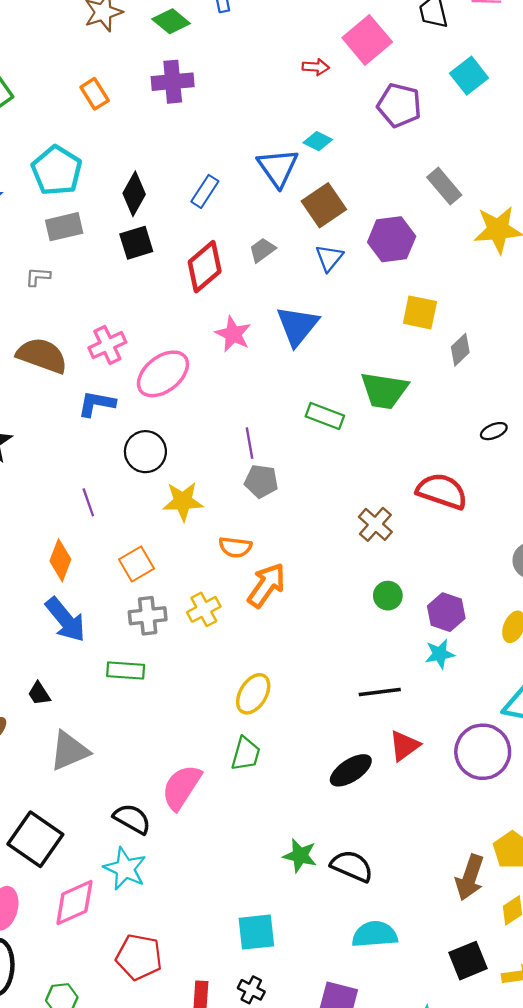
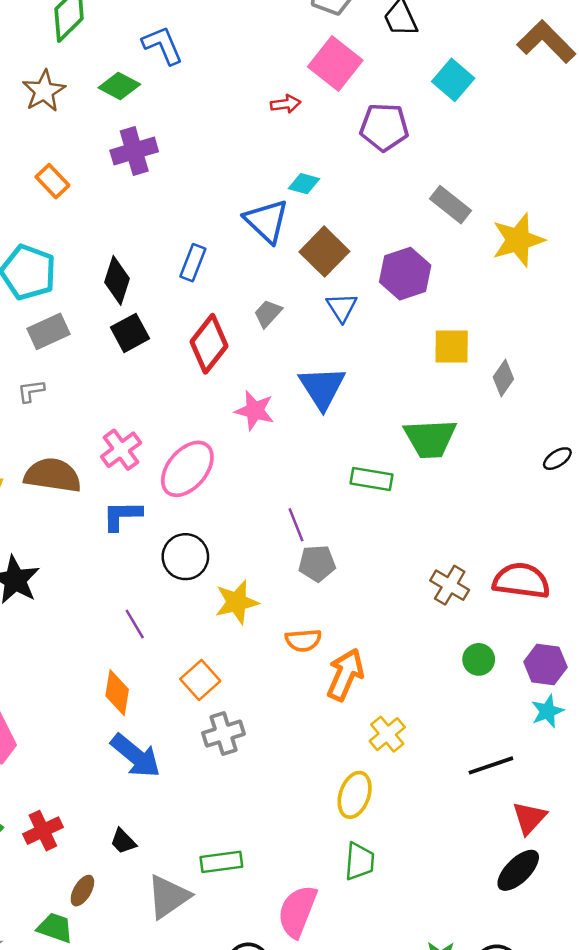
red semicircle: (442, 491) -> (521, 581), moved
yellow cross: (204, 609) -> (387, 734), moved
green rectangle: (126, 670) -> (221, 862), moved
black ellipse: (351, 770) -> (518, 870), moved

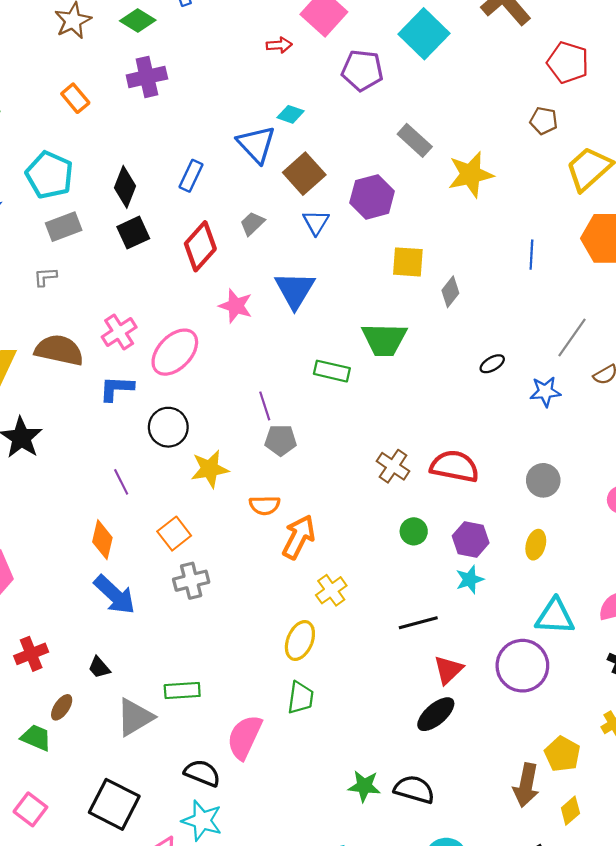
cyan square: (453, 80) -> (424, 34), size x1.4

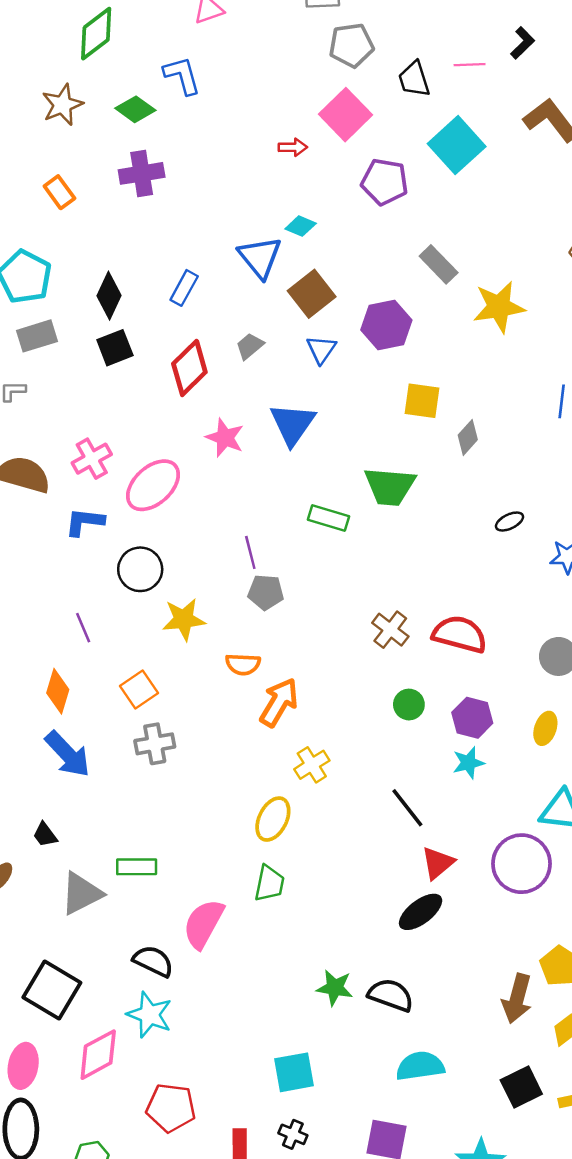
black line: (418, 623) -> (407, 808), turned 63

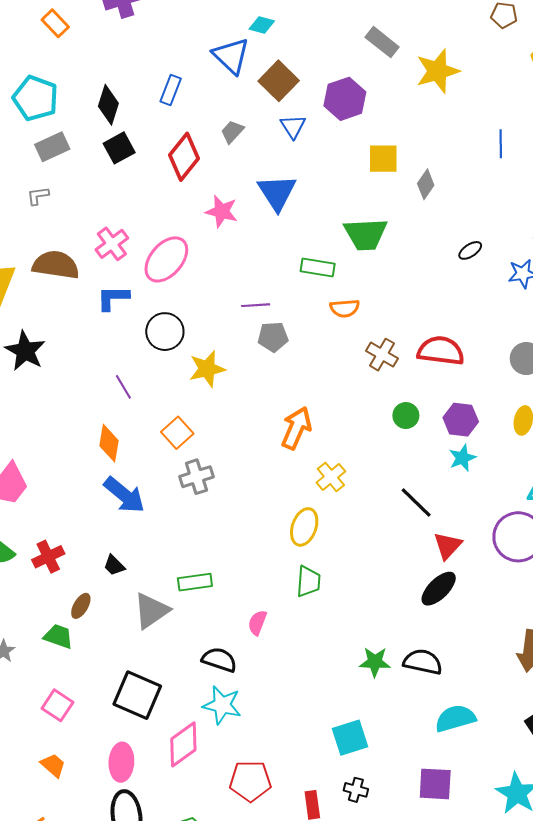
purple line: (250, 552) -> (256, 305), turned -72
orange semicircle: (243, 664) -> (345, 308), moved
pink semicircle: (203, 924) -> (257, 623), size x0.6

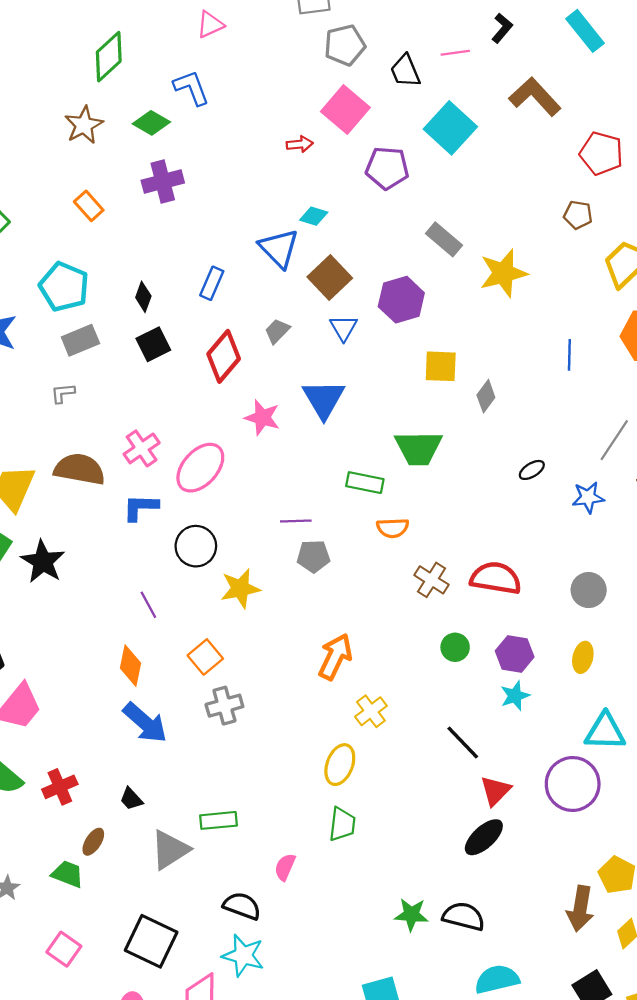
black diamond: (108, 105) -> (143, 297), size x0.7

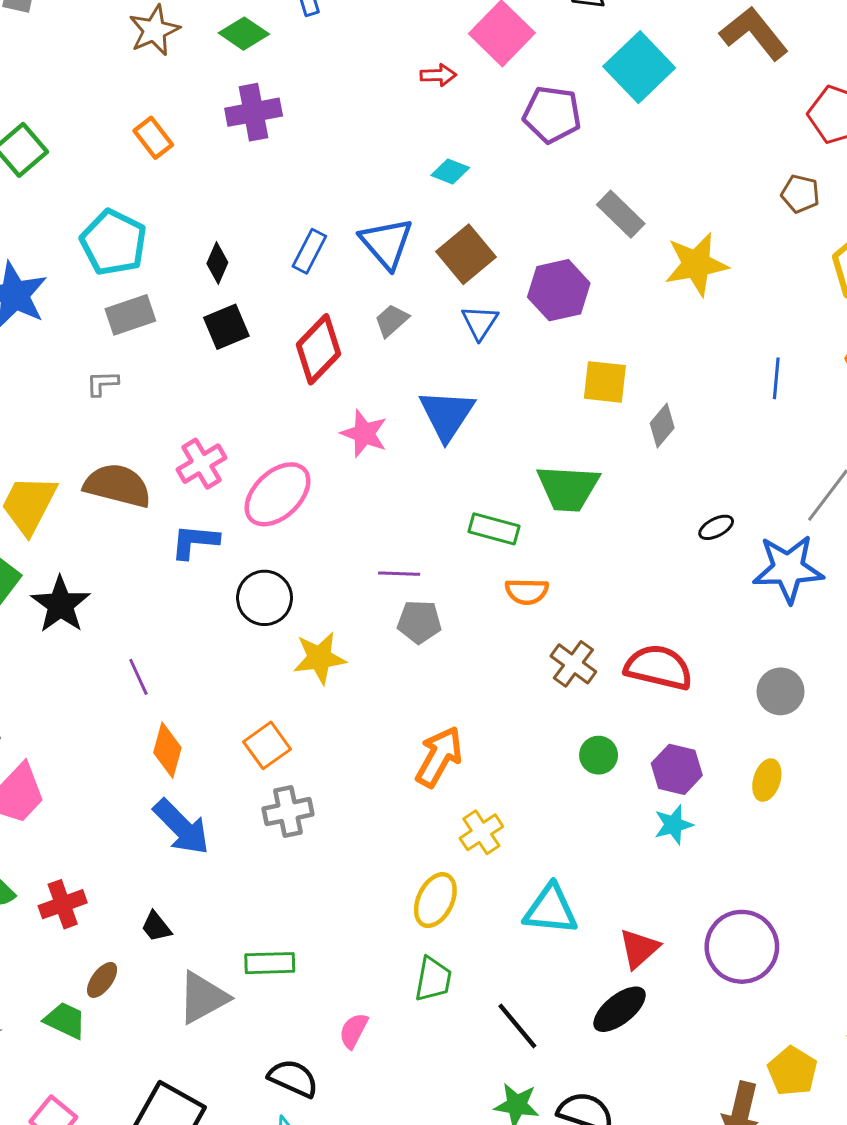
blue triangle: (279, 248) -> (386, 243), moved
blue star: (588, 497) -> (788, 569), size x1.6
purple line: (148, 605) -> (138, 677), moved
cyan triangle: (605, 732) -> (551, 910), moved
black line: (463, 742) -> (517, 1026), moved

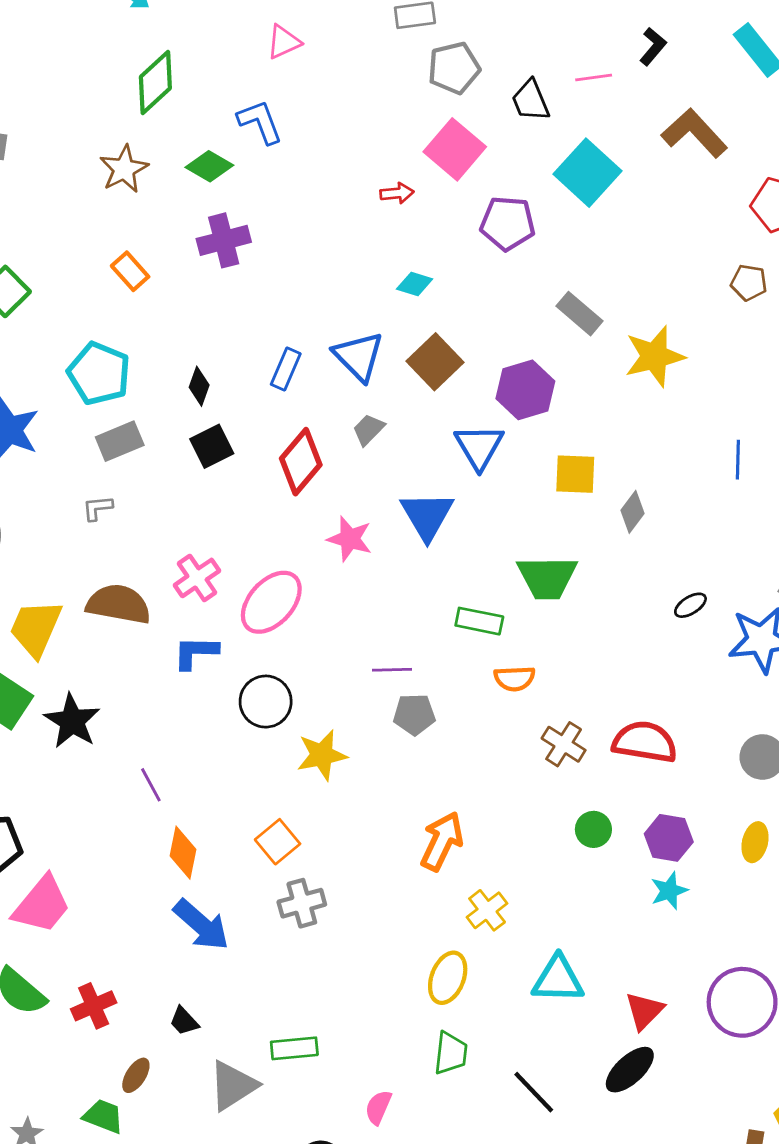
blue triangle: (480, 322) -> (479, 447), moved, size x1.4

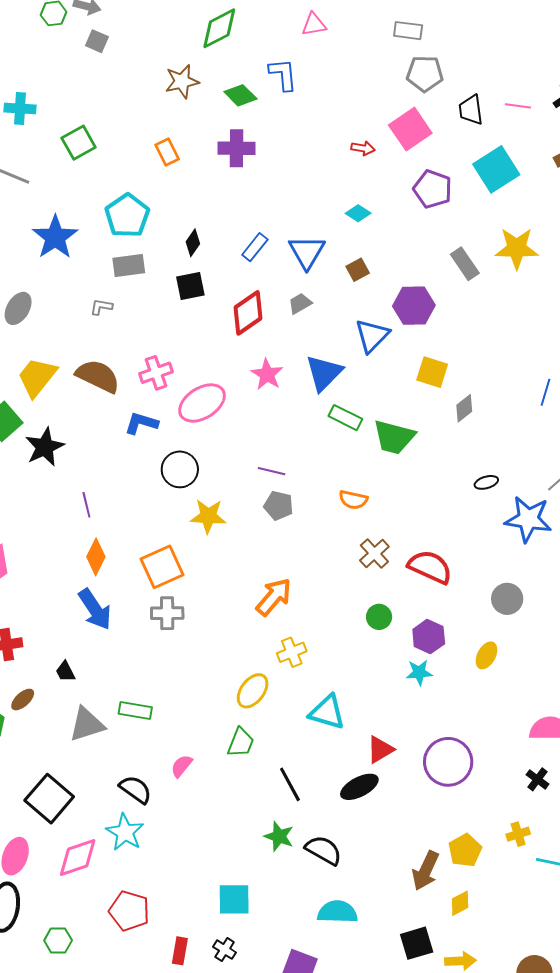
yellow star: (654, 356) -> (517, 248), moved
brown square: (435, 362) -> (358, 270), size x0.6
green rectangle: (479, 621) -> (345, 418), moved
orange square: (278, 842) -> (162, 567), size x1.4

